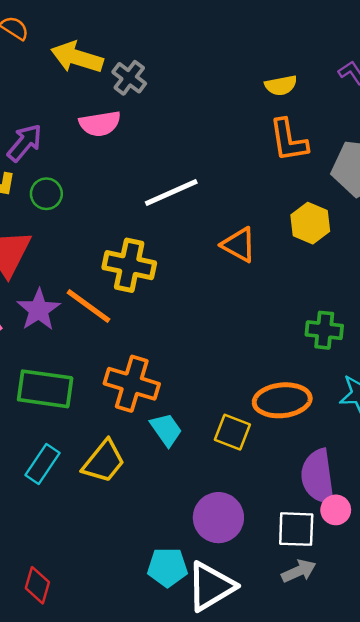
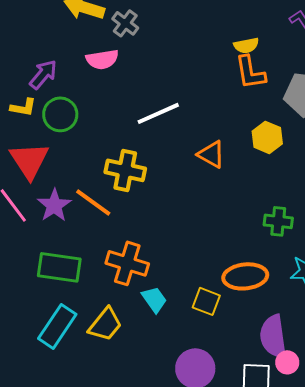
yellow semicircle: (281, 85) -> (246, 45), moved
green circle: (46, 194) -> (60, 114), size x1.4
cyan rectangle: (43, 464) -> (57, 326), size x1.4

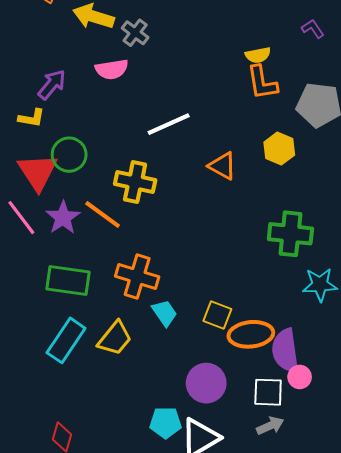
green circle: (60, 114) -> (69, 155), moved
green cross: (278, 221) -> (290, 234), size x1.5
orange ellipse: (245, 276) -> (251, 334), moved

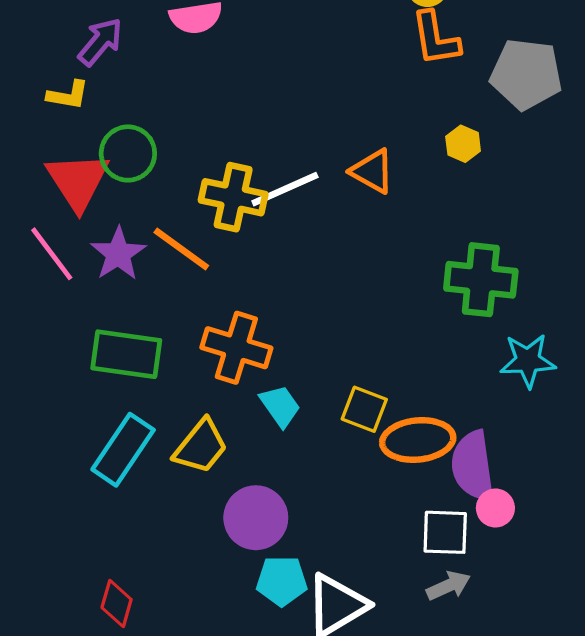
white line: (169, 124) -> (285, 189), moved
yellow hexagon: (279, 149) -> (463, 144), size x0.7
purple circle: (206, 383) -> (256, 518), moved

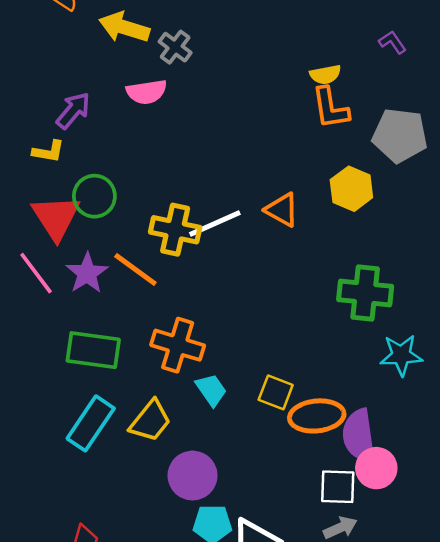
yellow hexagon: (463, 144) -> (351, 189), size x1.6
pink circle: (495, 508) -> (376, 468), size x1.4

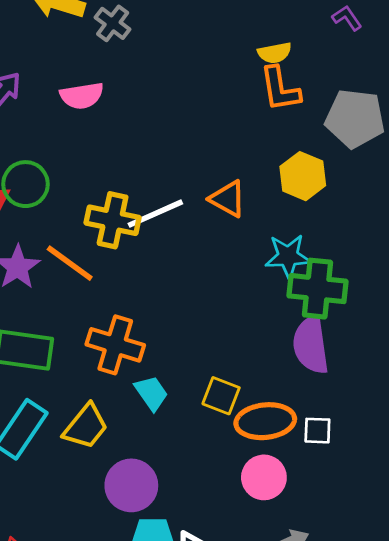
pink semicircle: (147, 92) -> (82, 96), moved
cyan star: (401, 355) -> (288, 256), moved
purple semicircle: (359, 436) -> (311, 345), moved
pink circle: (376, 468) -> (264, 477), moved
white square: (338, 487) -> (317, 431), moved, size x0.7

